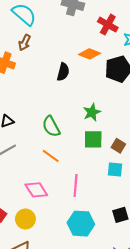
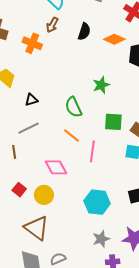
black semicircle: (63, 72) -> (84, 32), moved
green star: (92, 112) -> (101, 85), moved
pink line: (76, 185) -> (92, 151), moved

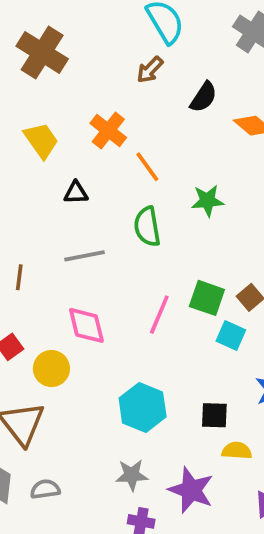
orange cross: (32, 43) -> (108, 130), moved
green square: (113, 122) -> (207, 298), moved
gray line: (29, 128) -> (84, 256), moved
orange line: (72, 136) -> (147, 167), moved

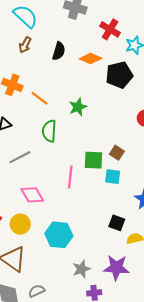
green semicircle: (147, 227) -> (49, 131), turned 30
cyan hexagon: (143, 407) -> (59, 235), moved
black square: (214, 415) -> (117, 223), turned 35

